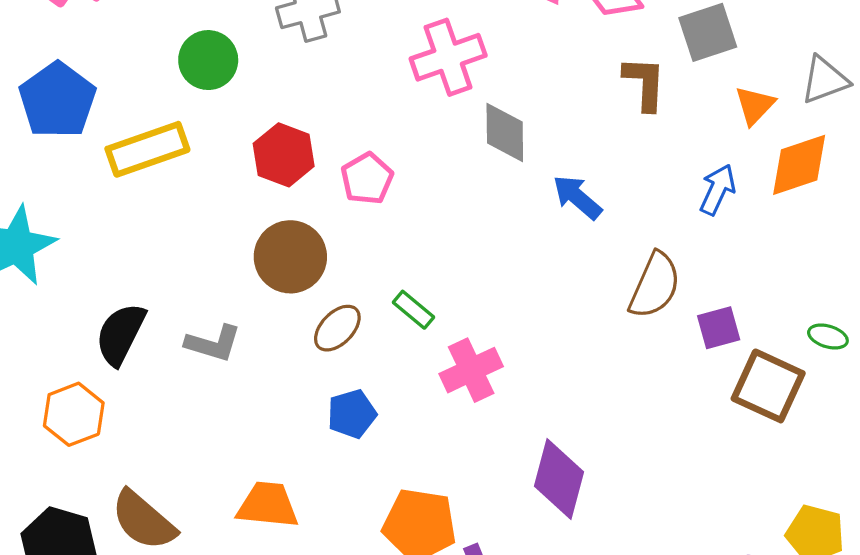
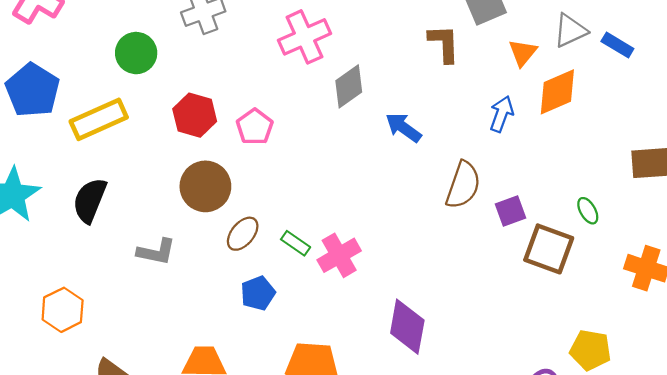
gray diamond: (505, 133) -> (349, 86), turned 60
green rectangle: (413, 310) -> (296, 243), moved
black semicircle: (121, 334) -> (90, 200), moved
green ellipse: (828, 337) -> (588, 211), turned 48

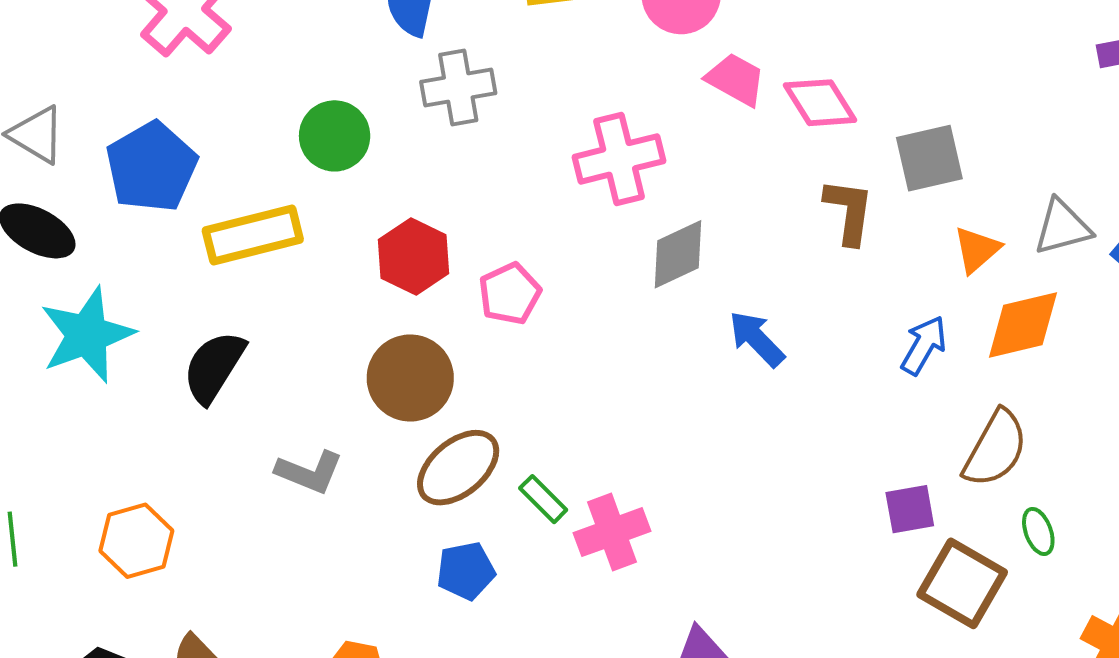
brown semicircle: (463, 185) -> (995, 449), moved
brown ellipse: (243, 234) -> (458, 468), size x1.4

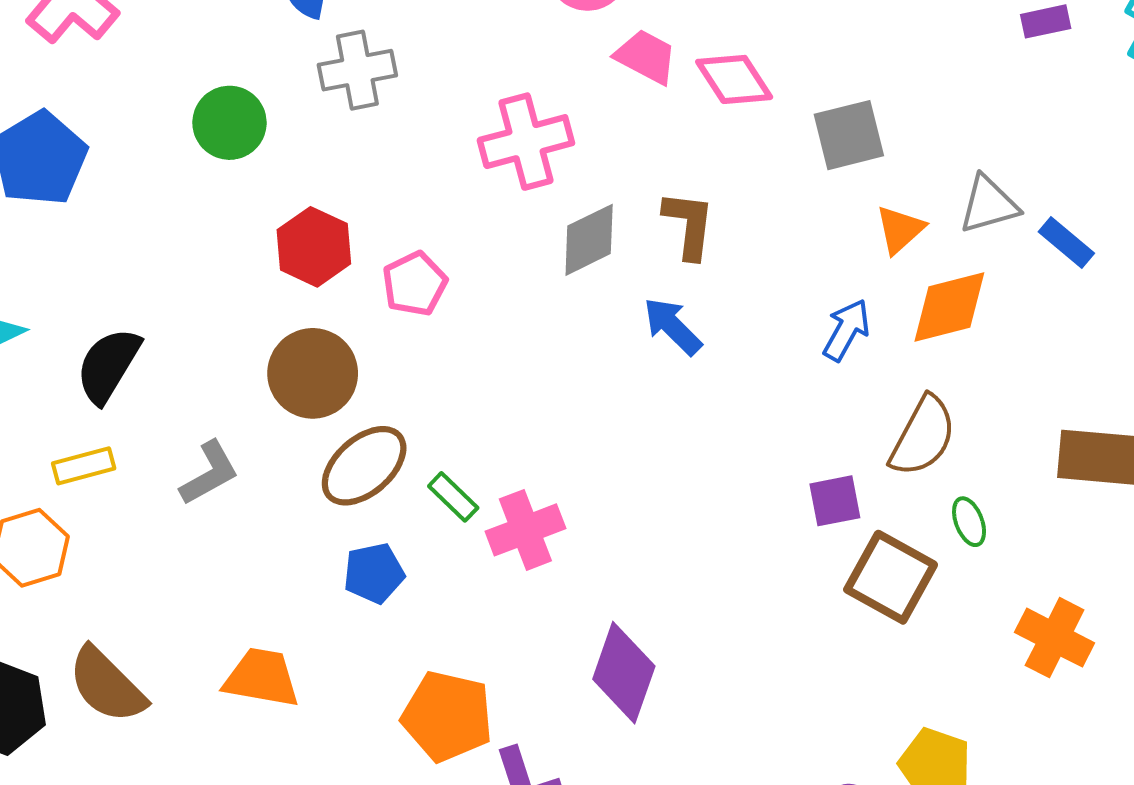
brown L-shape: (849, 211) -> (689, 225), moved
yellow rectangle: (253, 235) -> (84, 466), moved, size x0.6
gray L-shape: (309, 472) -> (209, 473), turned -50

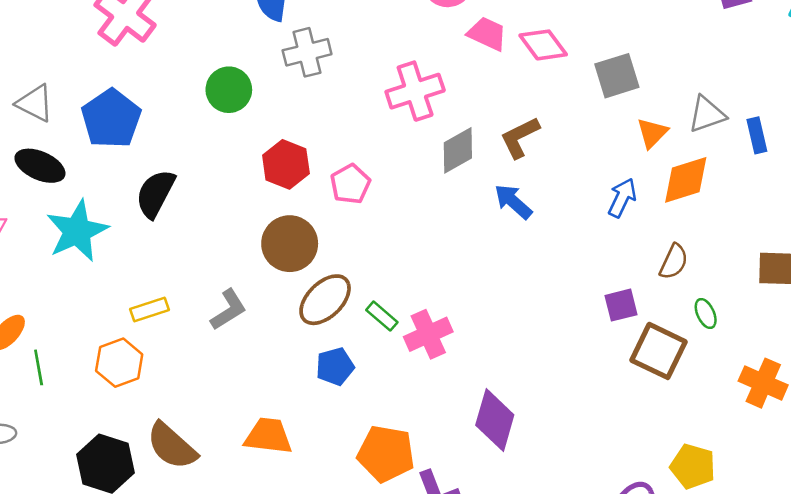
brown L-shape: (689, 225) -> (520, 137), turned -120
blue rectangle: (1066, 242) -> (757, 135), turned 40
black semicircle: (108, 365) -> (155, 194), moved
brown semicircle: (923, 436) -> (674, 262), size x0.7

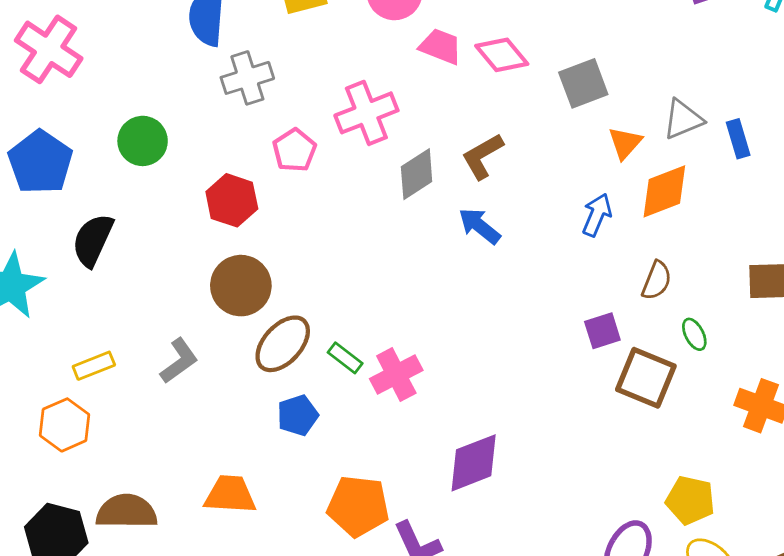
green circle: (229, 90) -> (143, 141), moved
pink pentagon: (350, 184) -> (294, 150), moved
purple diamond: (495, 420) -> (474, 463), turned 56
brown semicircle: (172, 446) -> (127, 512), turned 142

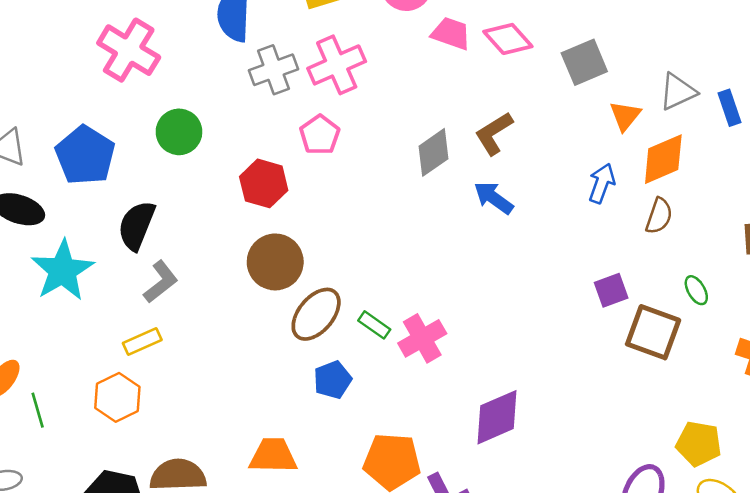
pink cross: (49, 49) -> (129, 50), moved
pink cross: (366, 113) -> (337, 65), moved
brown semicircle: (657, 280) -> (659, 216), moved
gray L-shape: (179, 361) -> (161, 282), moved

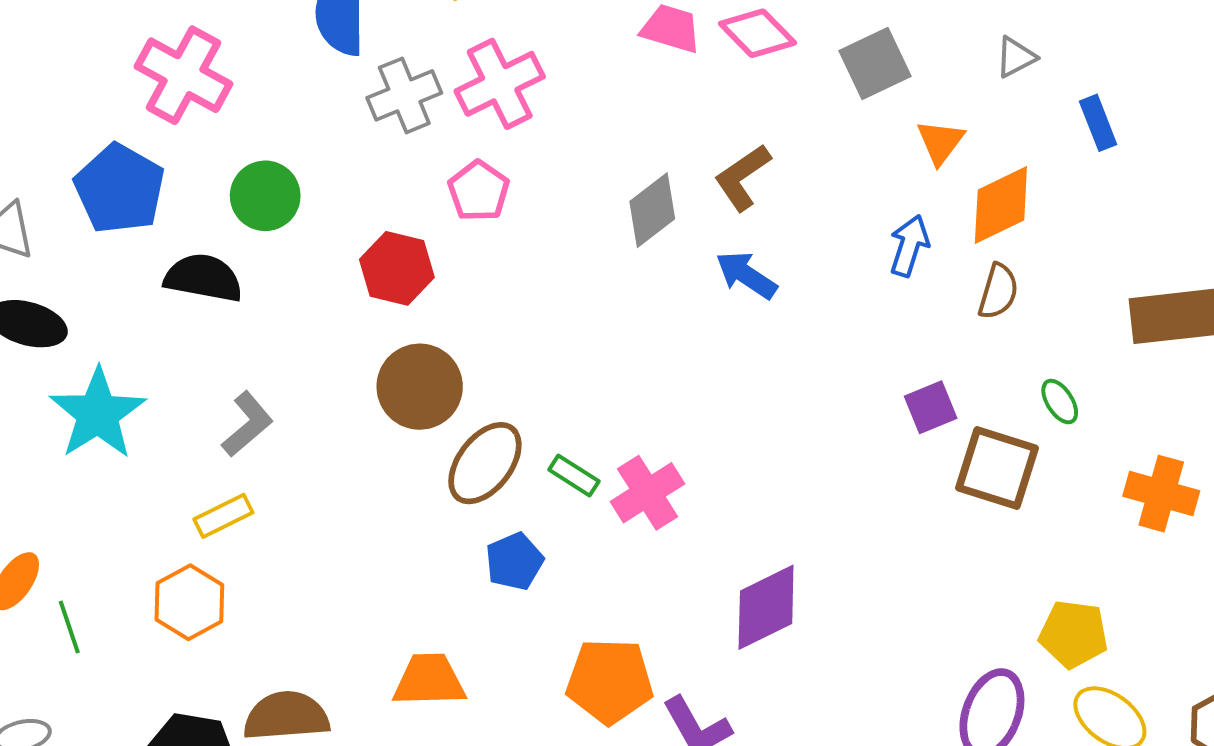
gray triangle: (678, 92) -> (1016, 57), moved, size x0.7
blue pentagon: (85, 155) -> (120, 189), moved
black semicircle: (137, 225) -> (203, 278), moved, turned 81

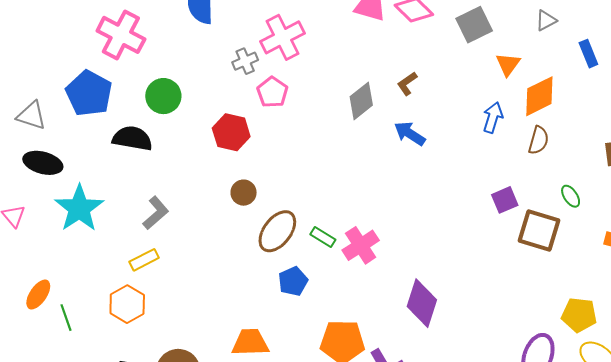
gray cross: (404, 95) -> (245, 61), moved, size x0.7
brown L-shape: (742, 177) -> (407, 84), size x0.7
brown circle: (420, 387) -> (244, 193), size x0.6
purple diamond: (766, 607) -> (422, 303), turned -45

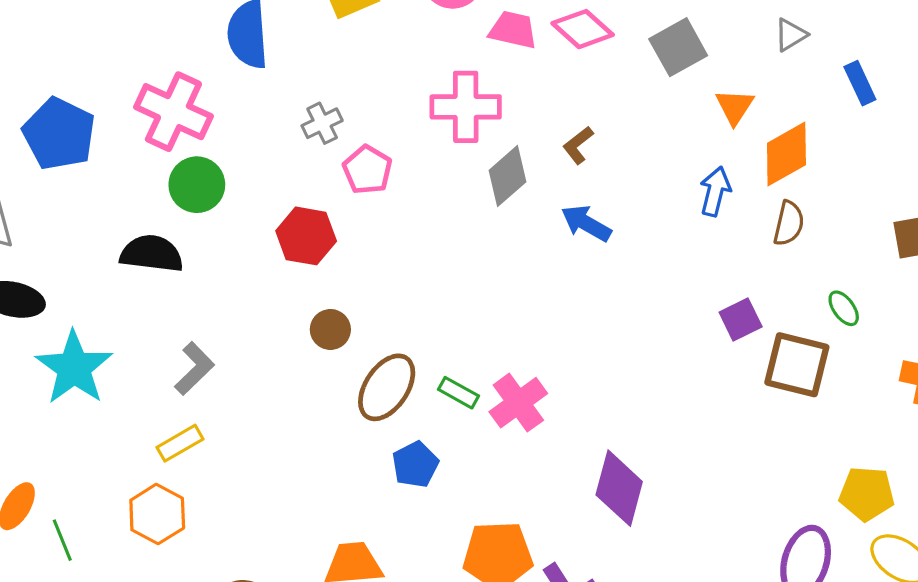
pink cross: (121, 35) -> (173, 112), moved
pink cross: (283, 37) -> (466, 107), moved, turned 30
blue pentagon: (89, 93) -> (59, 134), moved

